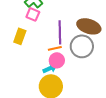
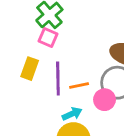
purple line: (60, 32) -> (58, 78), moved
pink circle: (57, 60) -> (105, 100), moved

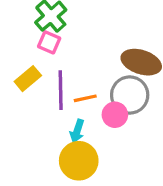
yellow rectangle: (30, 69) -> (28, 79), turned 30
cyan arrow: (72, 114) -> (77, 131), turned 132

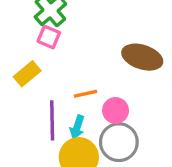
purple line: (61, 90) -> (52, 120), moved
gray circle: (130, 95) -> (119, 142), moved

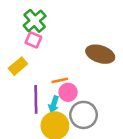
pink circle: (116, 110) -> (68, 92), moved

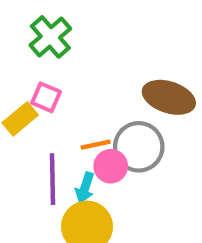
pink square: (33, 40) -> (46, 97), moved
gray circle: (84, 115) -> (139, 147), moved

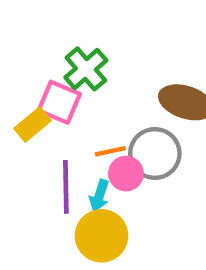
green cross: (50, 37) -> (86, 69), moved
pink square: (46, 97) -> (59, 102), size x1.4

